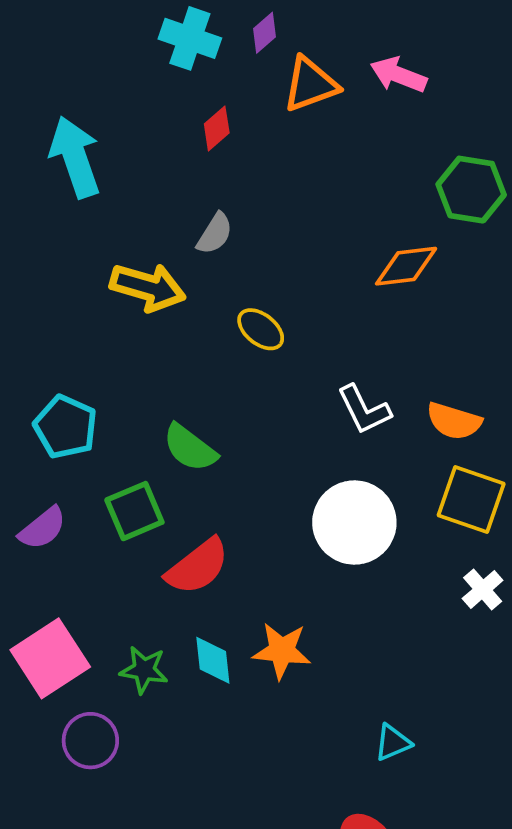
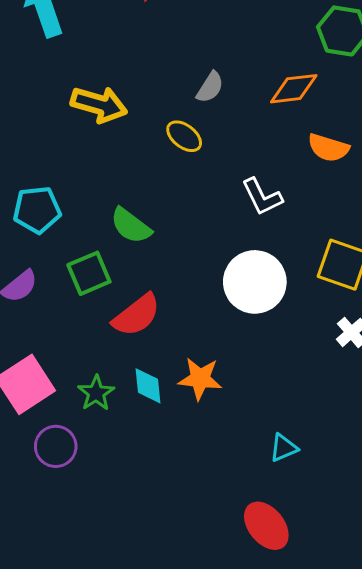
gray semicircle: (215, 234) -> (210, 87), moved
orange semicircle: (454, 421) -> (328, 148), moved
cyan pentagon: (66, 427) -> (37, 210), turned -30
green star: (144, 670) -> (96, 393), turned 30

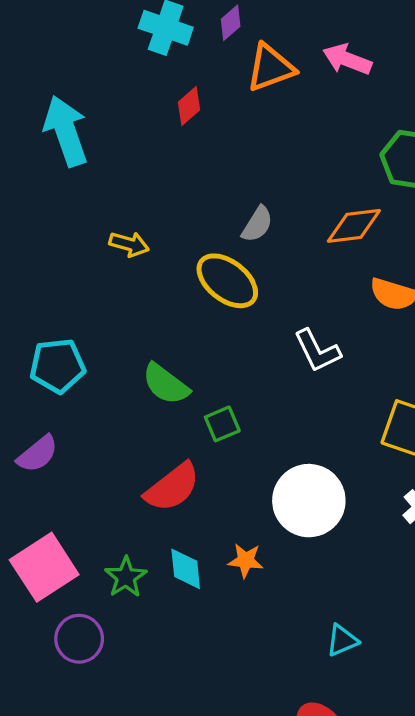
yellow arrow: (99, 105) -> (129, 244), size x0.6
yellow ellipse: (184, 136) -> (227, 281), size x1.5
green square: (89, 273) -> (222, 424), moved, size x0.7
white circle: (255, 282) -> (309, 501), moved
orange star: (200, 379) -> (246, 560), size x0.7

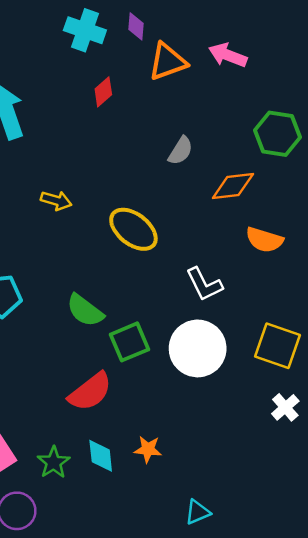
purple diamond: (231, 23) -> (136, 26), turned -44
gray semicircle: (257, 224) -> (181, 151), moved
green square: (222, 424) -> (130, 342), size x1.4
white circle: (309, 501) -> (198, 348), moved
cyan triangle: (342, 640) -> (198, 512), moved

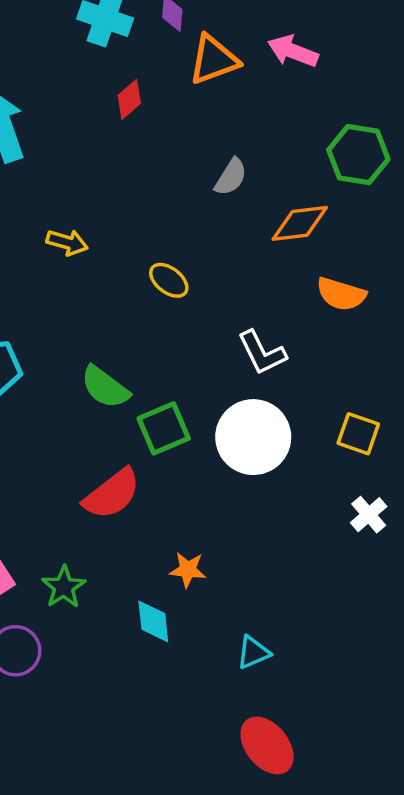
yellow ellipse: (133, 229) -> (169, 280), size x0.6
yellow square: (277, 346) -> (358, 434), size x0.7
cyan diamond: (101, 456) -> (153, 621), moved

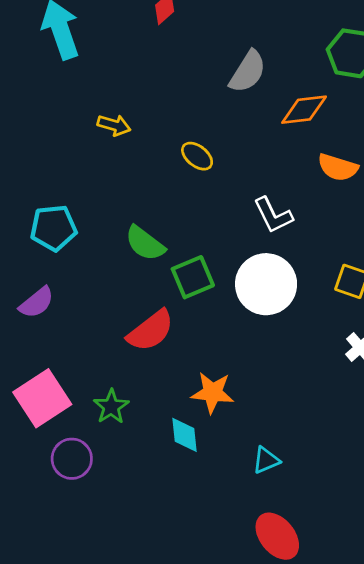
gray semicircle: (231, 177) -> (248, 72), size x1.4
orange star: (188, 570) -> (213, 393), size x1.4

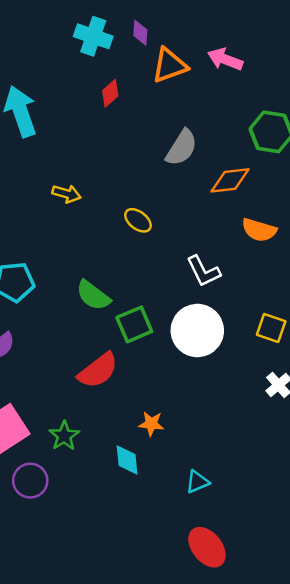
orange star: (213, 393) -> (151, 424), size x0.7

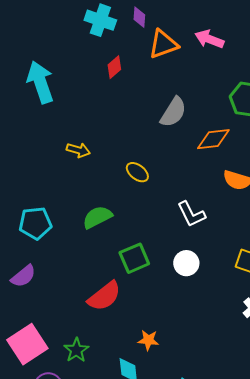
green semicircle: (93, 295) -> (97, 217), moved, turned 116
white circle: (197, 330) -> (186, 263), size x0.6

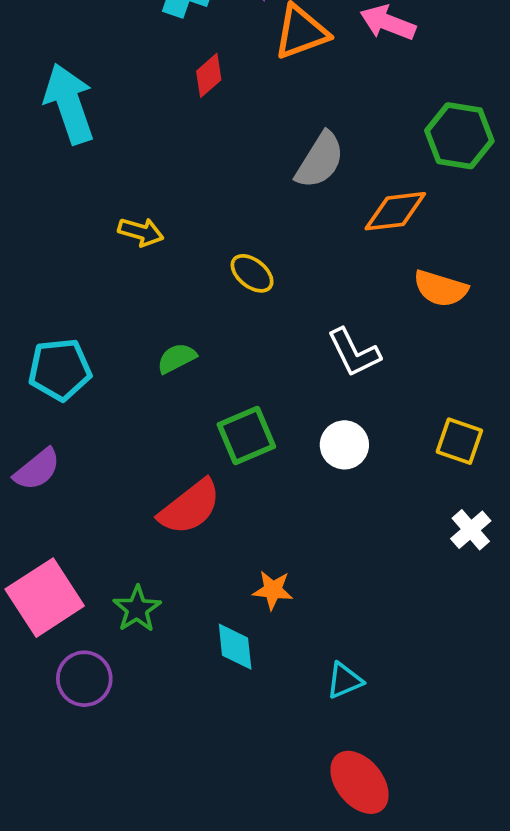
green semicircle: (97, 217) -> (177, 358), size x0.7

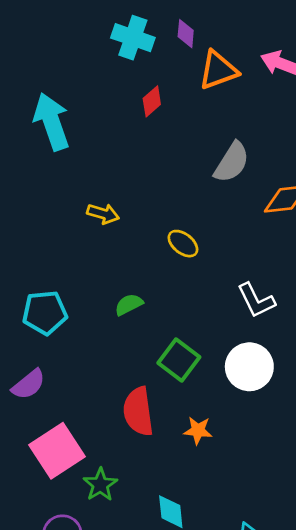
green square: (246, 435) -> (179, 360), turned -30
white circle: (344, 445) -> (249, 367), size x1.4
red semicircle: (190, 507) -> (138, 411), turned 120
orange star: (273, 590) -> (198, 430), moved
pink square: (45, 598) -> (57, 451), moved

